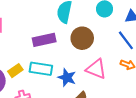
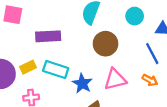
purple rectangle: (44, 40) -> (48, 36), moved
pink triangle: (96, 69) -> (115, 79), turned -45

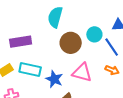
cyan circle: (135, 16) -> (94, 34), moved
pink triangle: (115, 79) -> (82, 73), turned 35

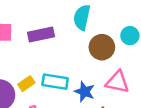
purple rectangle: (21, 42) -> (41, 35), moved

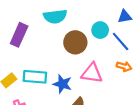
cyan semicircle: (82, 17) -> (55, 16), turned -105
purple rectangle: (41, 35) -> (19, 35), turned -50

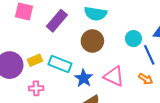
brown circle: (75, 42) -> (92, 41), moved

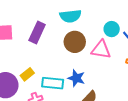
cyan rectangle: (60, 64) -> (53, 83), moved
pink triangle: (114, 76) -> (101, 50), moved

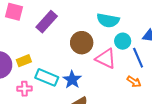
cyan semicircle: (70, 16) -> (108, 20), moved

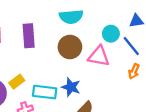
cyan semicircle: (108, 20) -> (71, 17), moved
purple rectangle: (47, 22) -> (29, 36), turned -30
orange arrow: (134, 82) -> (134, 71), turned 96

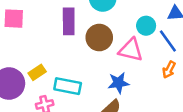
purple rectangle: (29, 36) -> (69, 21), moved
blue star: (71, 87) -> (118, 83), moved, turned -30

